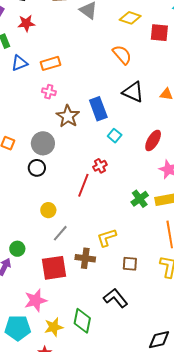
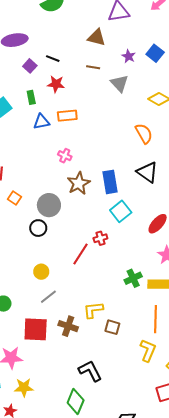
orange rectangle: (51, 63) -> (67, 116), moved
cyan square: (115, 136) -> (121, 211), size x1.5
brown square: (130, 264) -> (112, 327), moved
green diamond: (82, 321) -> (76, 401), moved

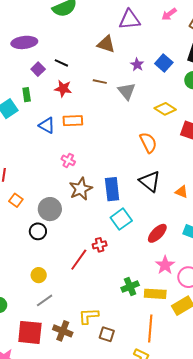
brown line: (93, 67) -> (100, 82), moved
green rectangle: (31, 97) -> (27, 95), moved
blue triangle: (41, 122) -> (47, 125), turned 36

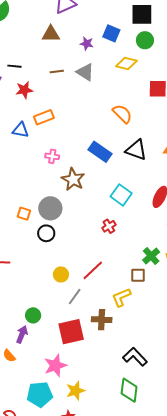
yellow diamond: (165, 109) -> (126, 63), moved
blue rectangle: (112, 189) -> (100, 152), moved, turned -30
orange square: (16, 200) -> (24, 214), moved
red line: (79, 260) -> (93, 270), moved, turned 30
brown square: (107, 334) -> (138, 275), moved

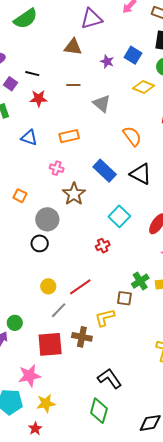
gray triangle: (85, 72) -> (102, 104), moved
orange rectangle: (44, 117) -> (69, 136), moved
orange square: (24, 214) -> (20, 196), moved

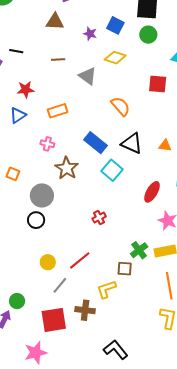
yellow diamond: (143, 87) -> (115, 58), moved
red star: (39, 98) -> (26, 89), moved
blue triangle: (29, 138) -> (18, 115), turned -48
cyan square: (119, 216) -> (112, 170), moved

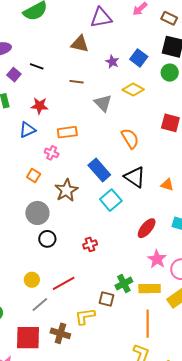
pink cross: (47, 144) -> (52, 153), moved
orange square: (13, 174) -> (34, 176), moved
black circle: (36, 220) -> (47, 239), moved

